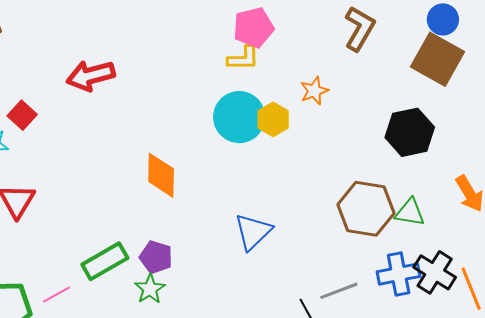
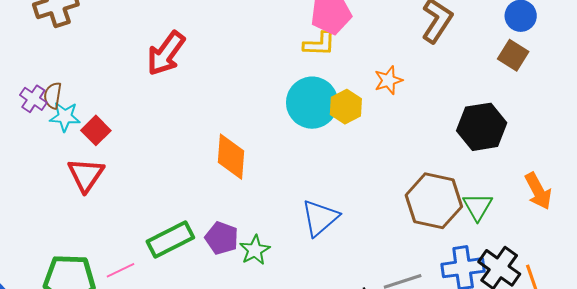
brown square: (437, 59) -> (513, 55), size x0.6
red arrow: (91, 76) -> (166, 53), turned -42
red square: (22, 115) -> (96, 130), moved
green triangle: (410, 212) -> (478, 207), turned 48
green star: (150, 289) -> (255, 250), moved

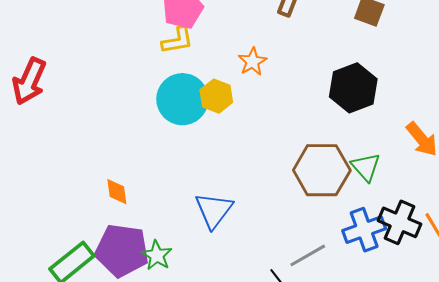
orange diamond: (231, 157) -> (117, 192), moved, size x0.6
purple pentagon: (222, 238) -> (122, 250), size x1.6

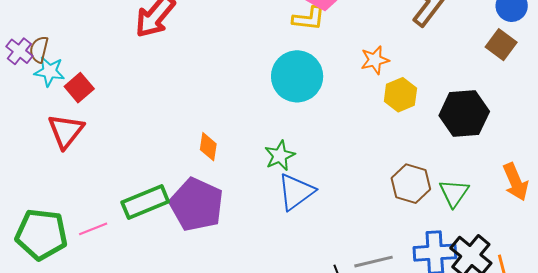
yellow hexagon: (216, 96) -> (400, 95), moved
brown hexagon: (322, 170) -> (411, 184), size x0.7
green star: (157, 255) -> (280, 156), moved

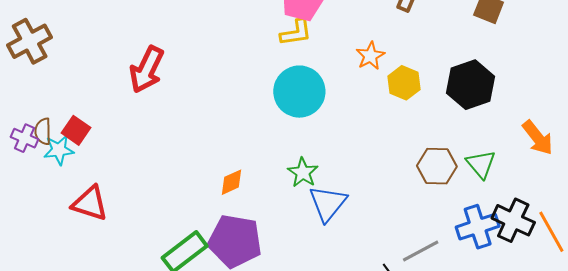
red square: (79, 88) -> (76, 130), moved
red triangle: (66, 131) -> (90, 203), turned -36
orange diamond: (208, 147) -> (231, 182), turned 72

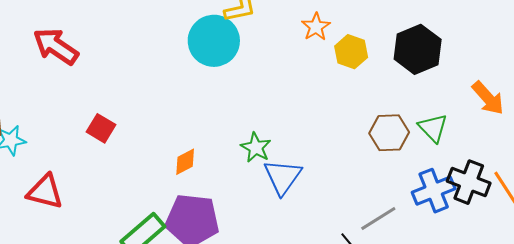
red arrow: (147, 70) -> (56, 46), moved, turned 102
cyan circle: (299, 92) -> (214, 41), moved
red square: (76, 130) -> (101, 128), moved

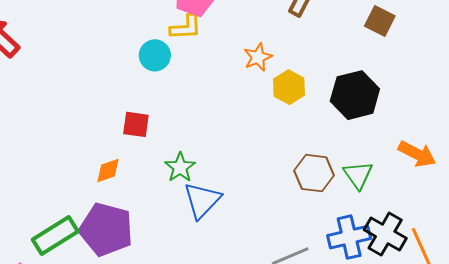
cyan circle: (214, 41) -> (155, 55), size x0.6
orange arrow: (488, 98) -> (417, 154), turned -30
red square: (101, 128) -> (136, 124), moved, turned -32

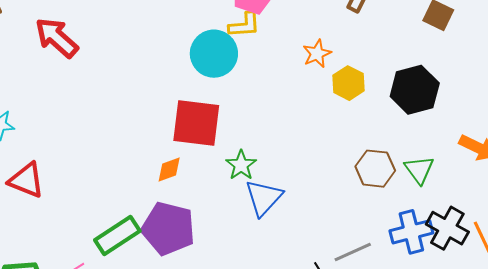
cyan circle: (155, 55) -> (214, 54), size x1.5
red square: (136, 124) -> (196, 123), size x1.8

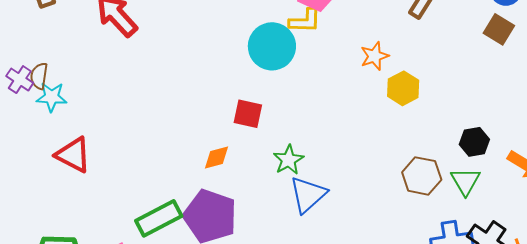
black hexagon: (415, 90) -> (474, 142), moved, size x0.6
red square: (196, 123) -> (248, 114), size x0.6

